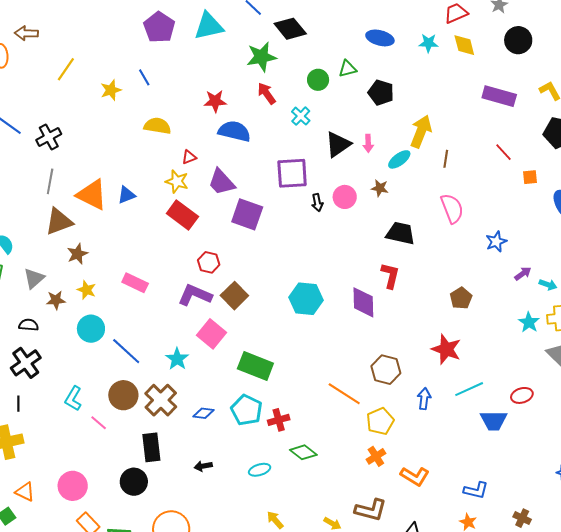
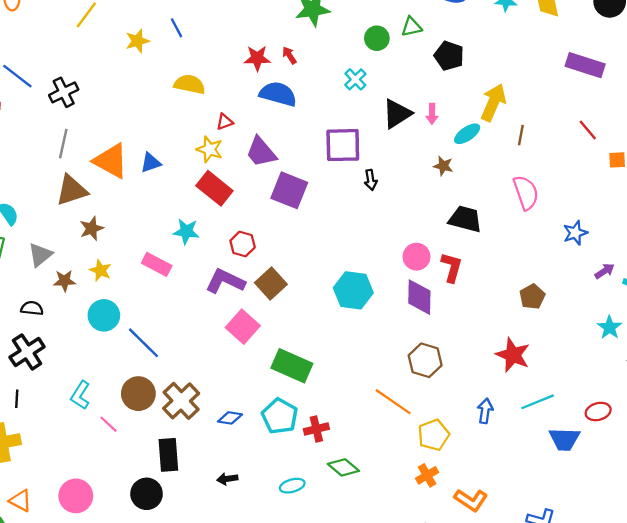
red arrow: (267, 93) -> (289, 55), moved, size x0.7
pink circle: (345, 197) -> (417, 257), moved
cyan star: (177, 359) -> (186, 231), moved, turned -30
brown hexagon: (386, 370) -> (425, 360), moved

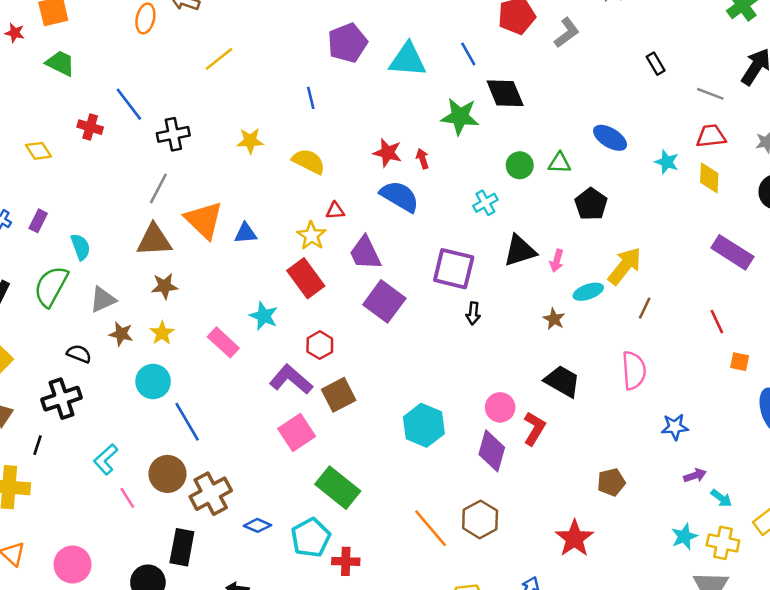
yellow star: (137, 41) -> (250, 141), moved
orange line: (393, 402) -> (430, 528), moved

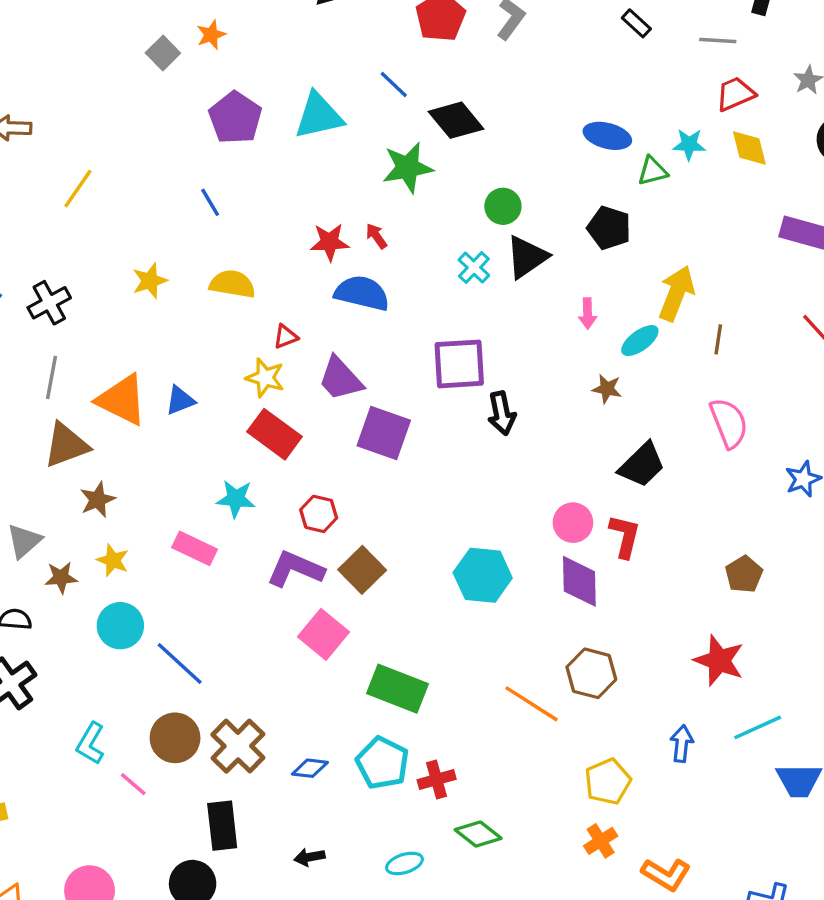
green triangle: (560, 163) -> (653, 171), moved
black triangle: (520, 251) -> (527, 257), moved
black arrow: (473, 313) -> (502, 413), size x1.4
black trapezoid: (562, 381) -> (642, 465), turned 123

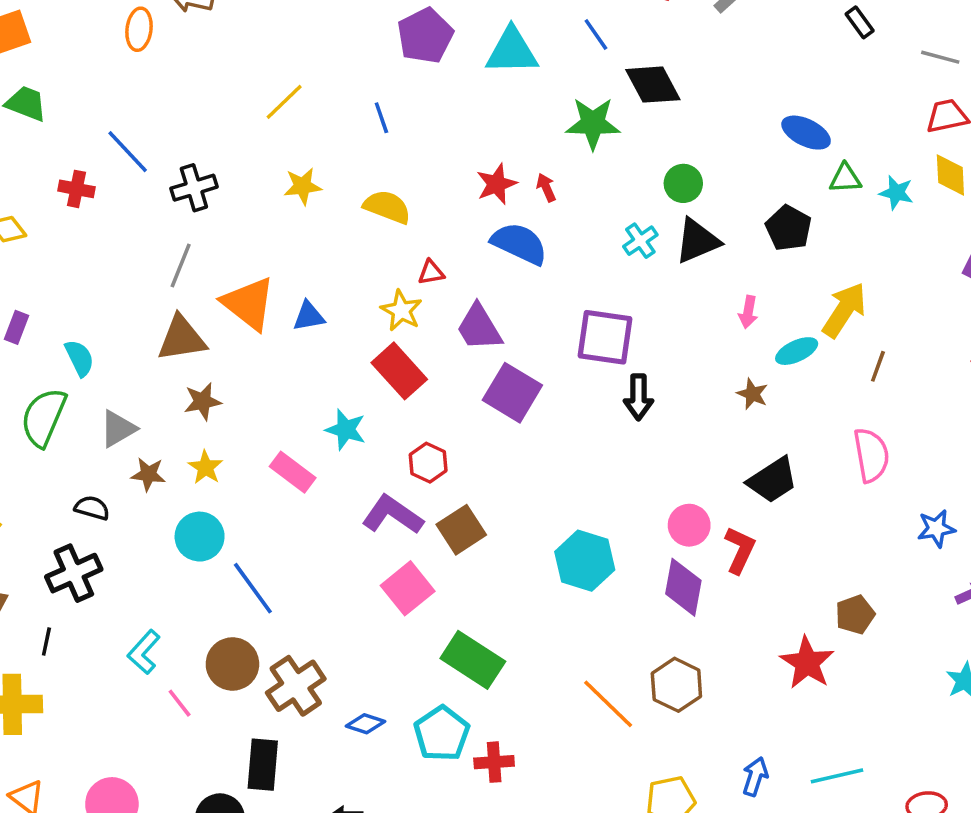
cyan star: (689, 144) -> (896, 193), moved
yellow line: (78, 189) -> (284, 102), moved
red star: (330, 242) -> (496, 184), turned -30
red star: (719, 660) -> (807, 663), moved

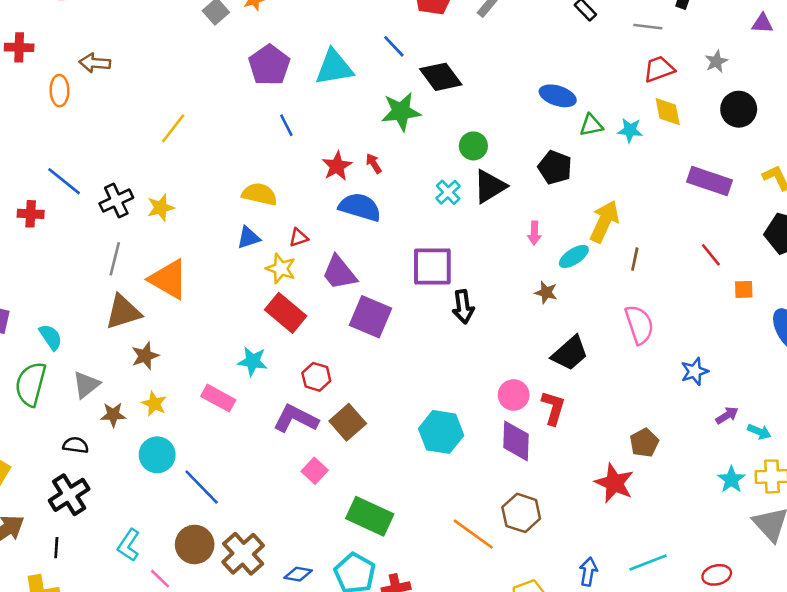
blue line: (381, 118) -> (286, 125), moved
yellow star: (303, 186) -> (161, 208), moved
blue triangle: (309, 316) -> (248, 238), moved
pink square: (408, 588) -> (315, 471), size x0.7

